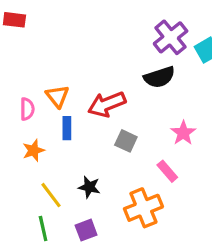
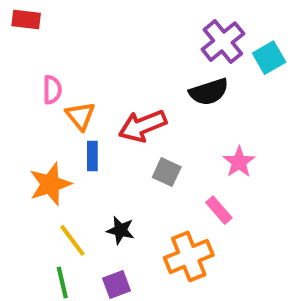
pink semicircle: (27, 109) -> (52, 90), moved
orange star: (34, 150) -> (50, 184), size x1.5

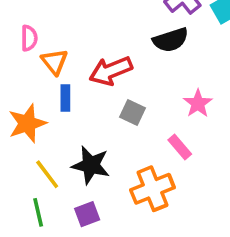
black star: (120, 230) -> (91, 165), size x1.5

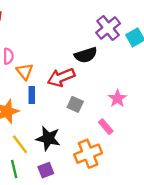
black semicircle: (171, 40) -> (86, 55), moved

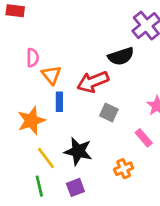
orange cross: (88, 154) -> (124, 169), size x0.6

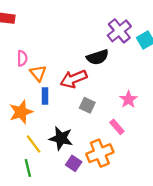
orange cross: (124, 169) -> (100, 153), size x1.6
purple square: (75, 187) -> (74, 163), moved, turned -35

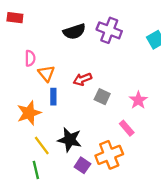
purple cross: (119, 31) -> (109, 30), moved, turned -30
black semicircle: (98, 57) -> (74, 32), moved
red arrow: (74, 79) -> (82, 79), size x0.7
gray square: (87, 105) -> (102, 97), moved

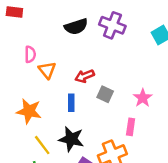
blue rectangle: (53, 97) -> (71, 103), moved
orange star: (29, 113) -> (29, 111), turned 30
pink rectangle: (127, 128) -> (131, 127), turned 49

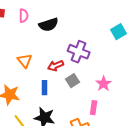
purple cross: (112, 25) -> (79, 52), moved
pink semicircle: (30, 54) -> (24, 16), moved
gray square: (105, 94) -> (73, 81), turned 32

